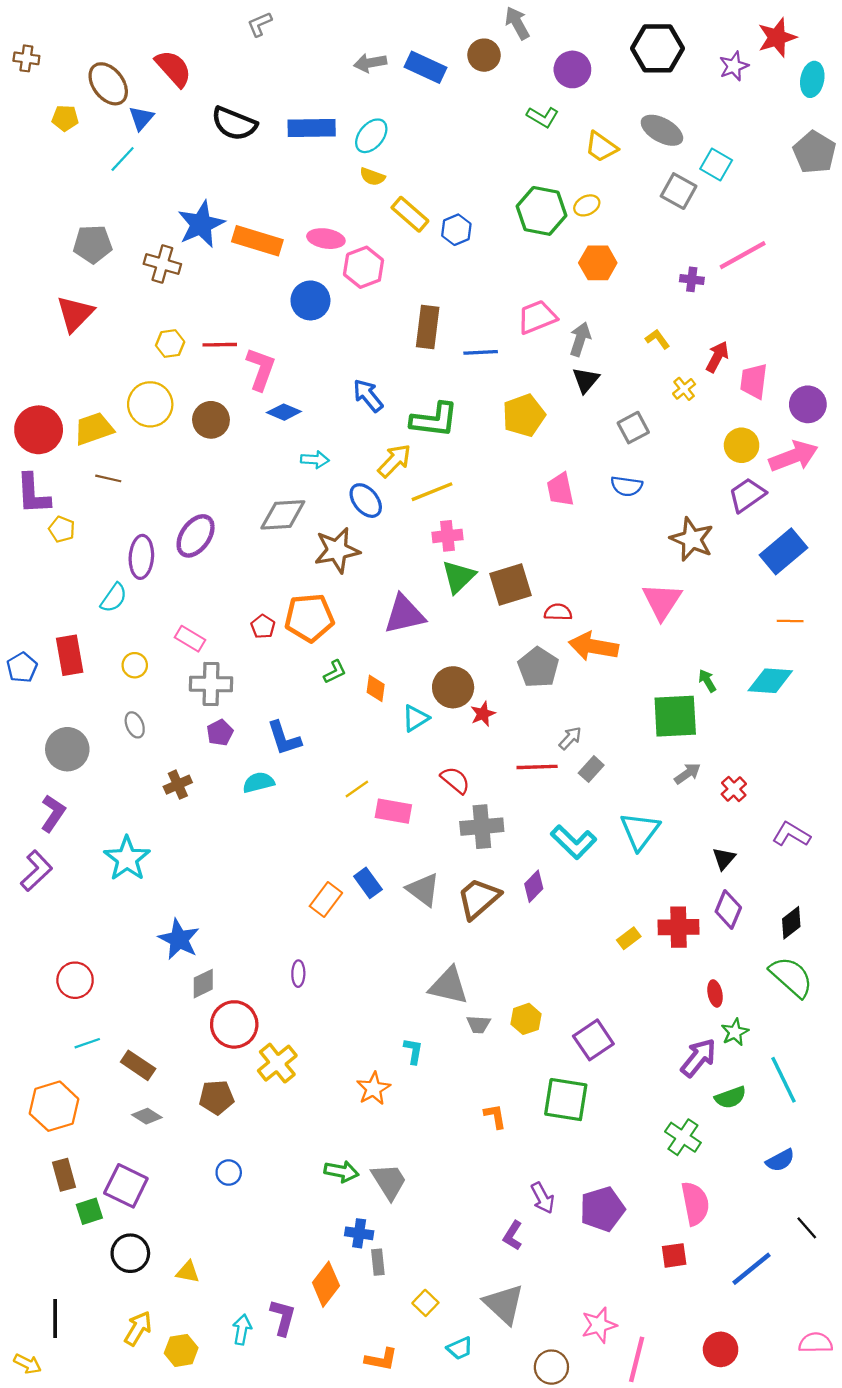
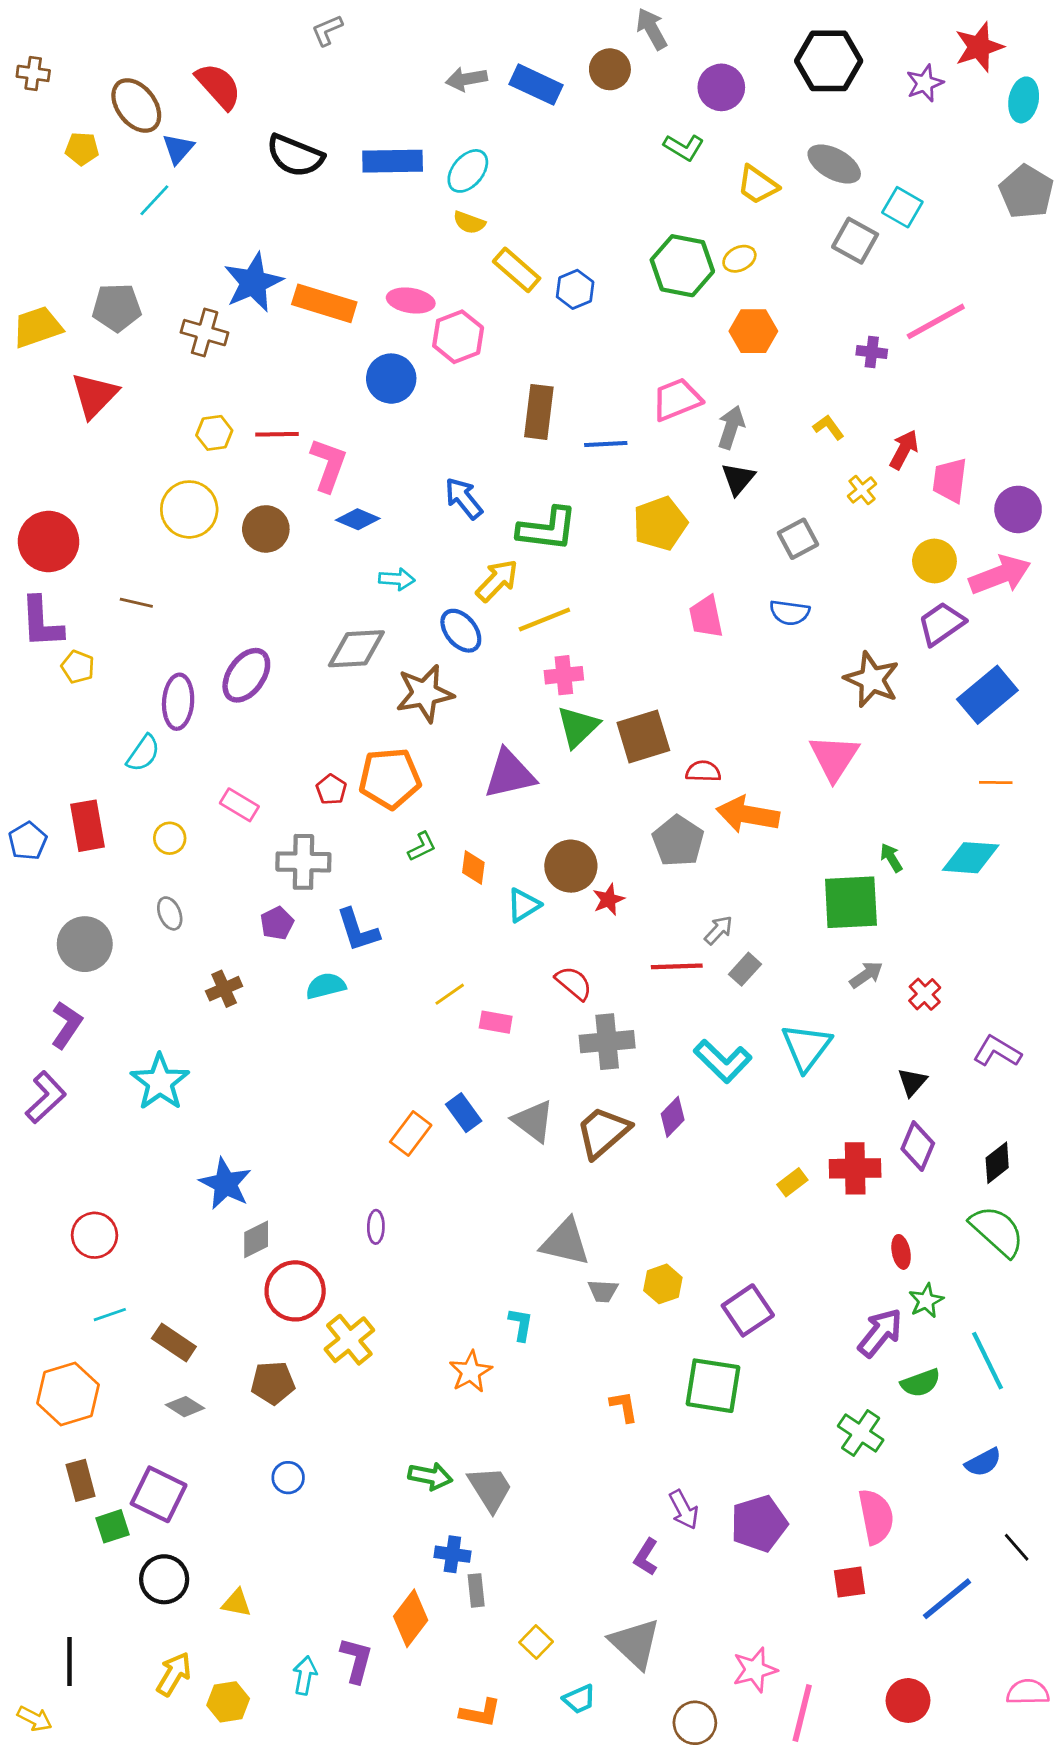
yellow trapezoid: (94, 429) -> (37, 327), moved
gray cross: (211, 684) -> (303, 862), moved
pink rectangle: (393, 811) -> (496, 1022), size x0.7

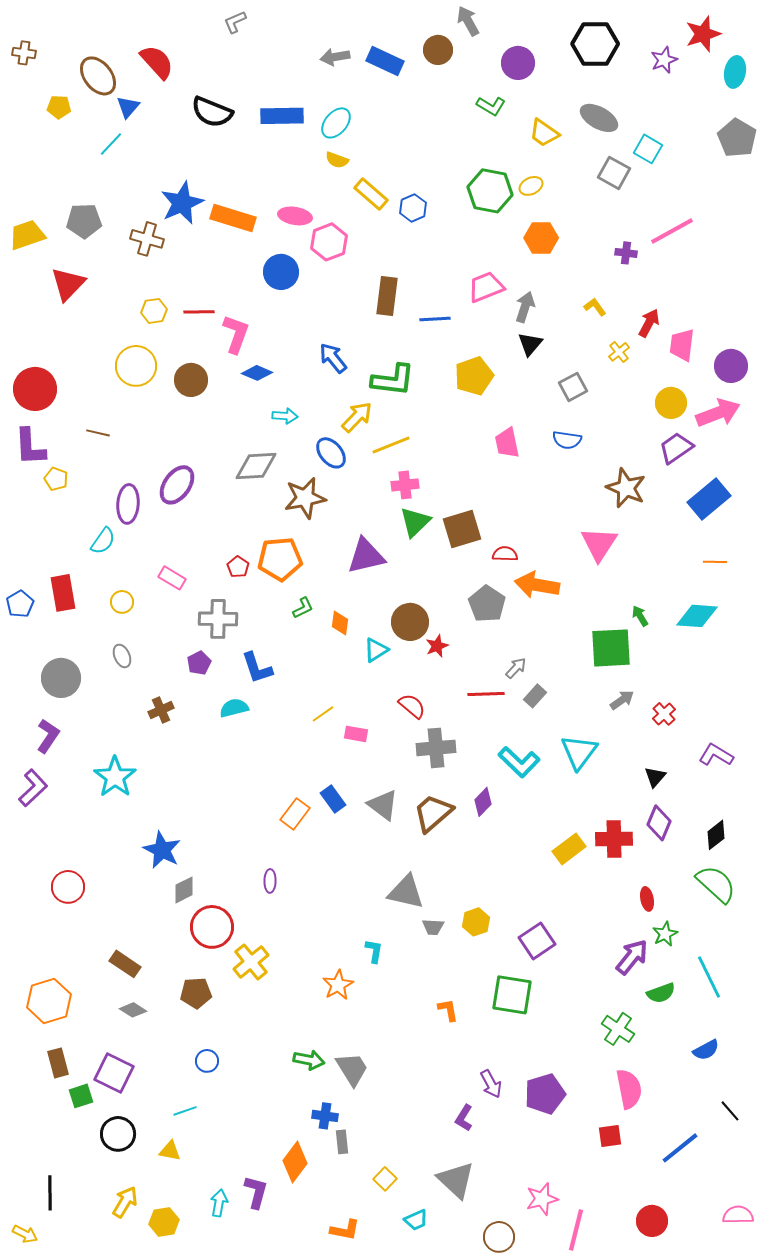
yellow rectangle: (792, 1182) -> (569, 849), size x1.5
cyan line: (110, 1315) -> (185, 1111), moved

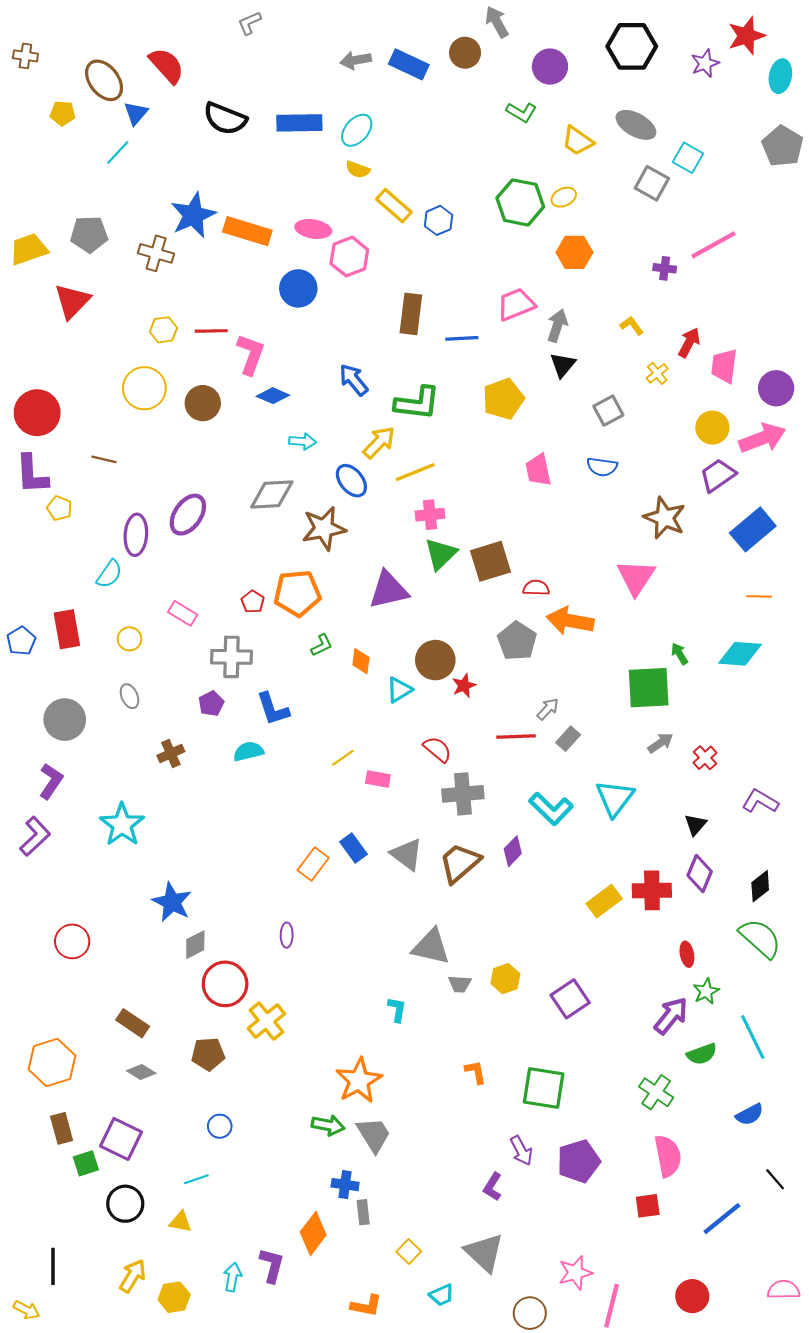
orange star: (338, 985) -> (359, 1081), moved, size x1.4
green square: (512, 995) -> (544, 1088), moved

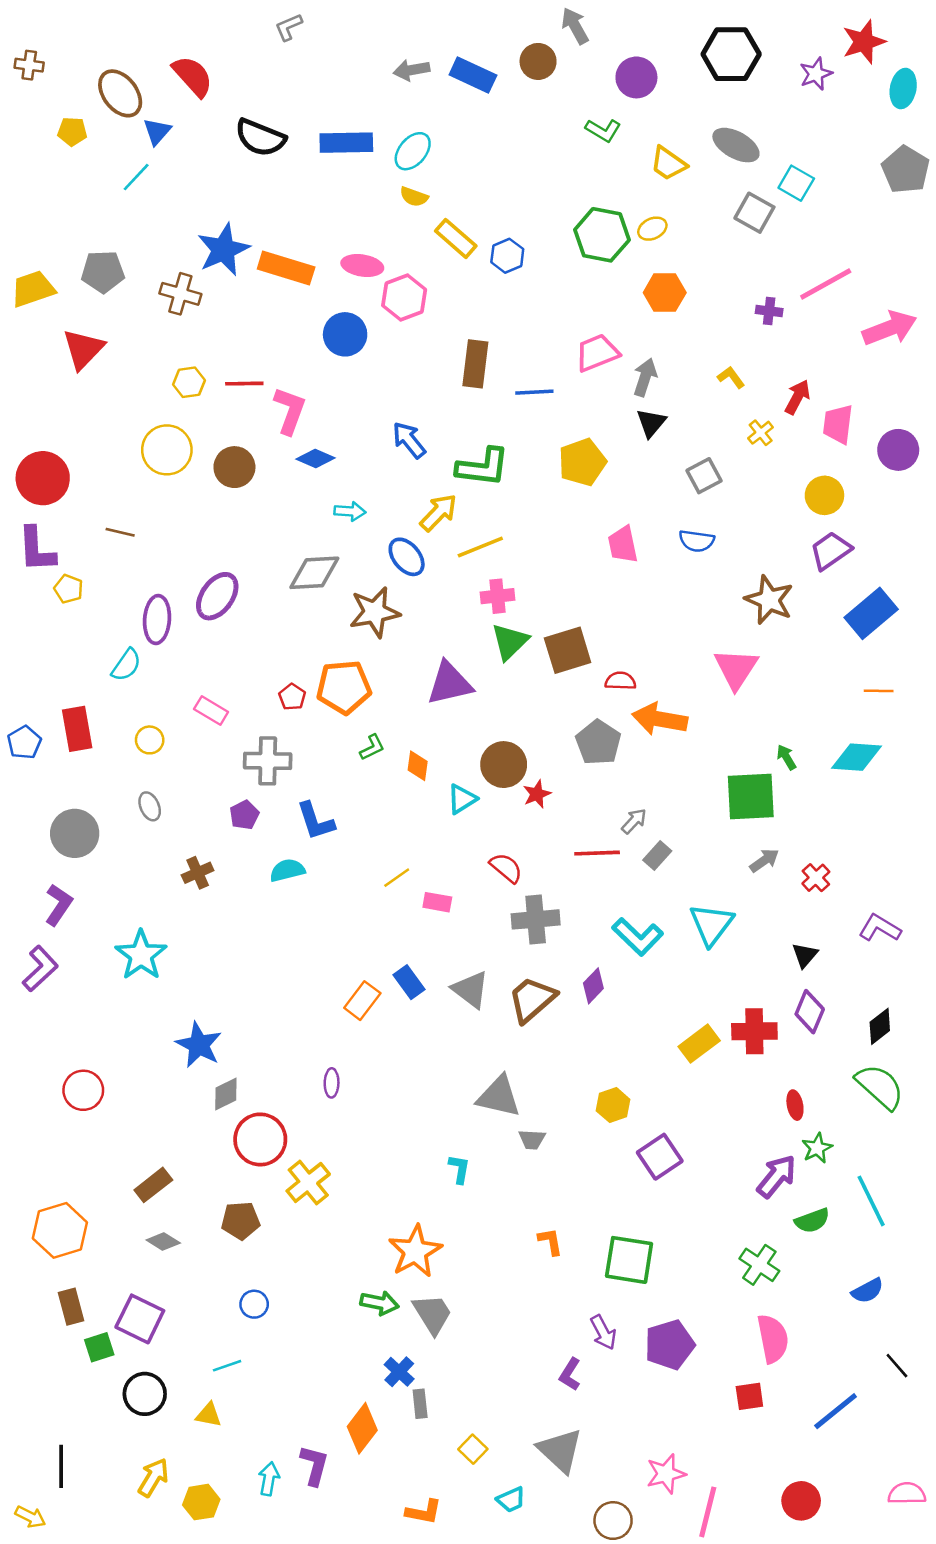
pink arrow: (762, 438) -> (890, 328), moved
yellow hexagon: (505, 979) -> (613, 1105), moved
brown rectangle: (133, 1023) -> (153, 1185), turned -72
blue cross: (345, 1185) -> (399, 1372), turned 35

